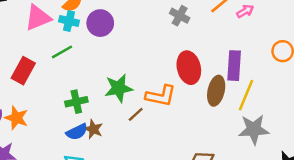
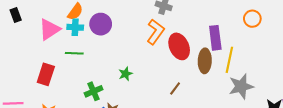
green line: (62, 52) -> (74, 53), turned 42
green star: (119, 88) -> (126, 74), size x0.6
orange L-shape: (161, 96) -> (156, 32), moved, turned -55
brown line: (136, 114) -> (175, 88), moved

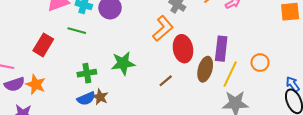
orange circle: (252, 19) -> (260, 63), moved
green star: (126, 74) -> (123, 63), size x1.6
brown line: (175, 88) -> (166, 81), moved

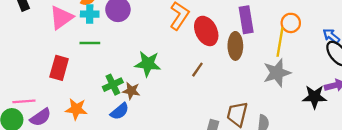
green star: (123, 63) -> (148, 64), turned 30
yellow line: (230, 74) -> (280, 42), moved
orange star: (36, 84) -> (76, 109), moved
brown star: (100, 97) -> (131, 91), moved

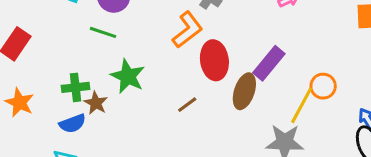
purple rectangle: (246, 20) -> (269, 63), turned 30
green line: (90, 43) -> (103, 32), moved

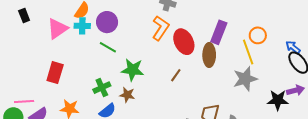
green line: (103, 32) -> (108, 47), turned 30
brown star: (96, 103) -> (127, 95), moved
yellow line: (302, 105) -> (248, 52), turned -30

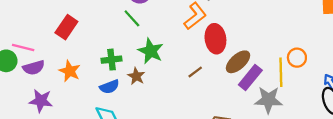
purple rectangle: (219, 32) -> (250, 78), moved
brown ellipse: (209, 55) -> (238, 62), turned 30

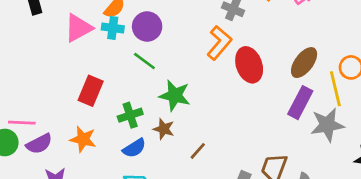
red rectangle: (66, 27) -> (91, 91), moved
brown ellipse: (238, 62) -> (304, 63), moved
brown line: (195, 72) -> (198, 151), moved

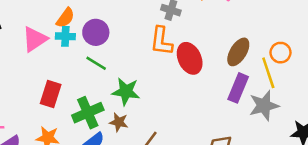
orange L-shape: (219, 43) -> (161, 41), turned 152
green cross: (130, 115) -> (88, 113), size x1.4

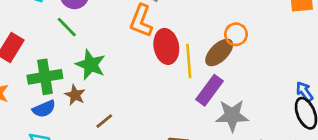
orange circle: (281, 53) -> (236, 34), moved
yellow line: (268, 73) -> (189, 61), moved

